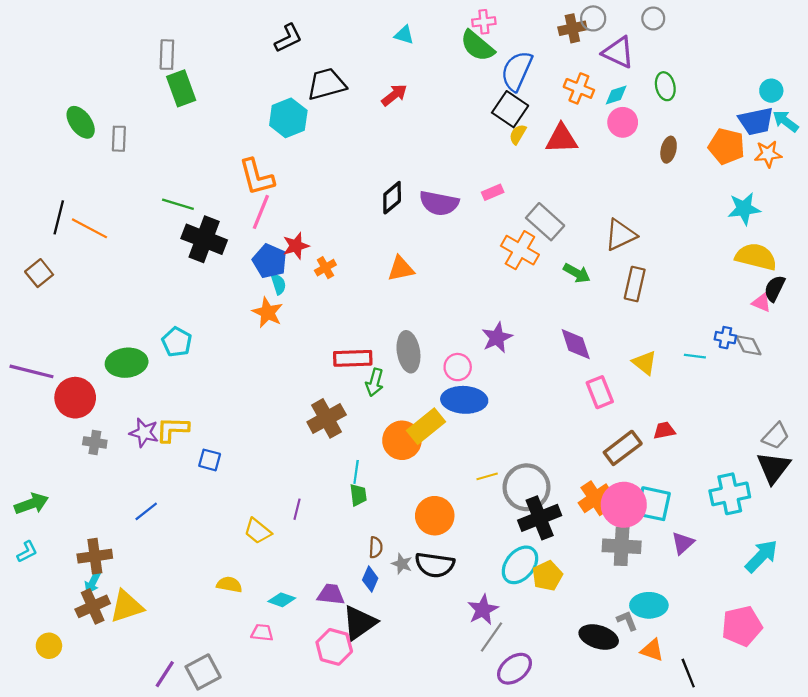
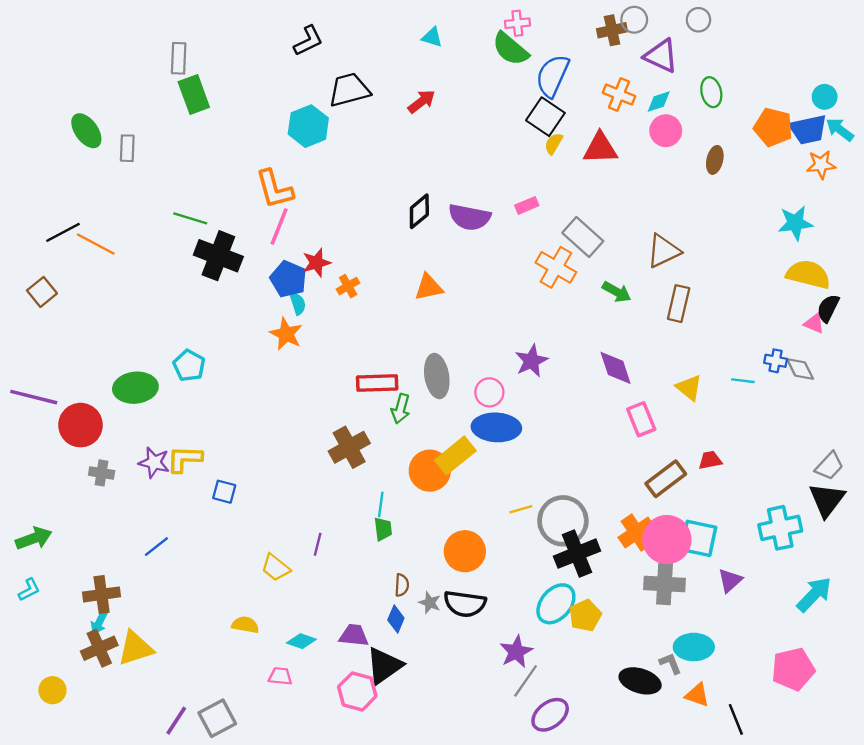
orange pentagon: (726, 146) -> (773, 127), moved
black line: (59, 217) -> (63, 232), turned 48

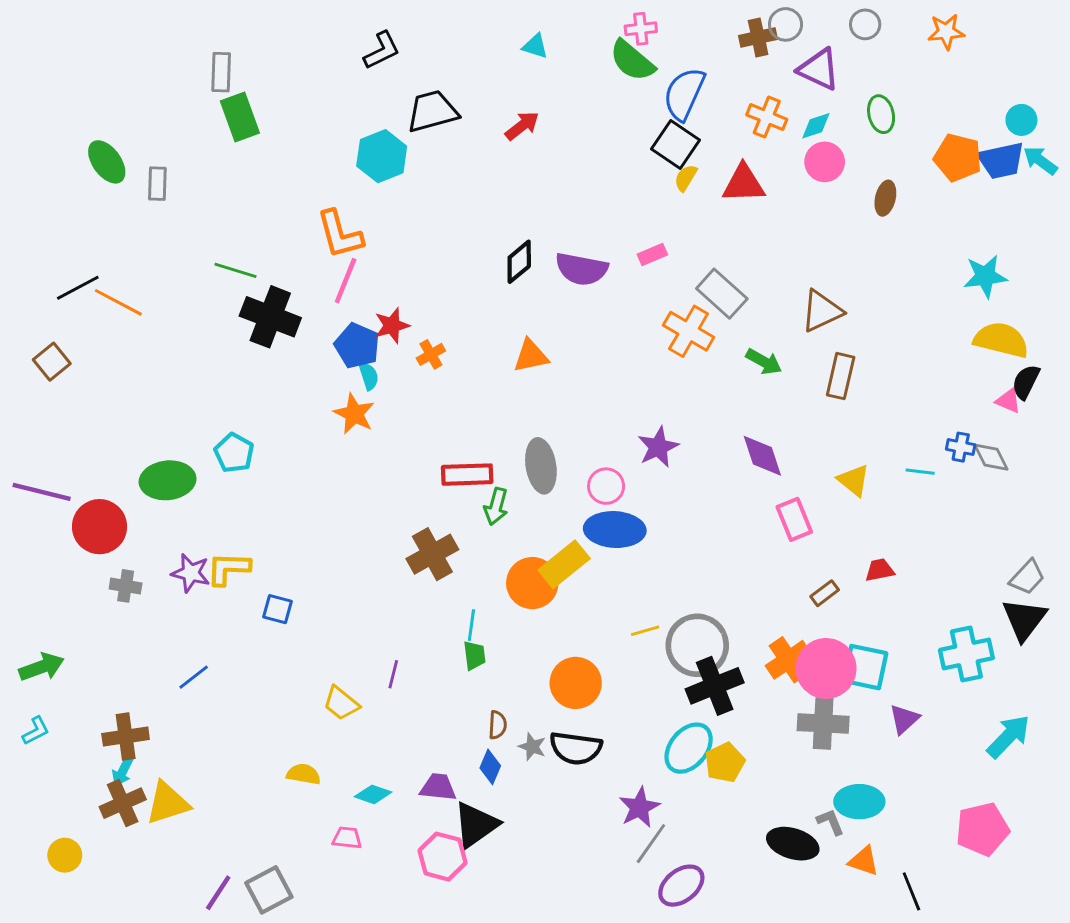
orange star: (821, 165) -> (946, 32), moved
brown rectangle: (666, 479) -> (825, 593), size x0.6

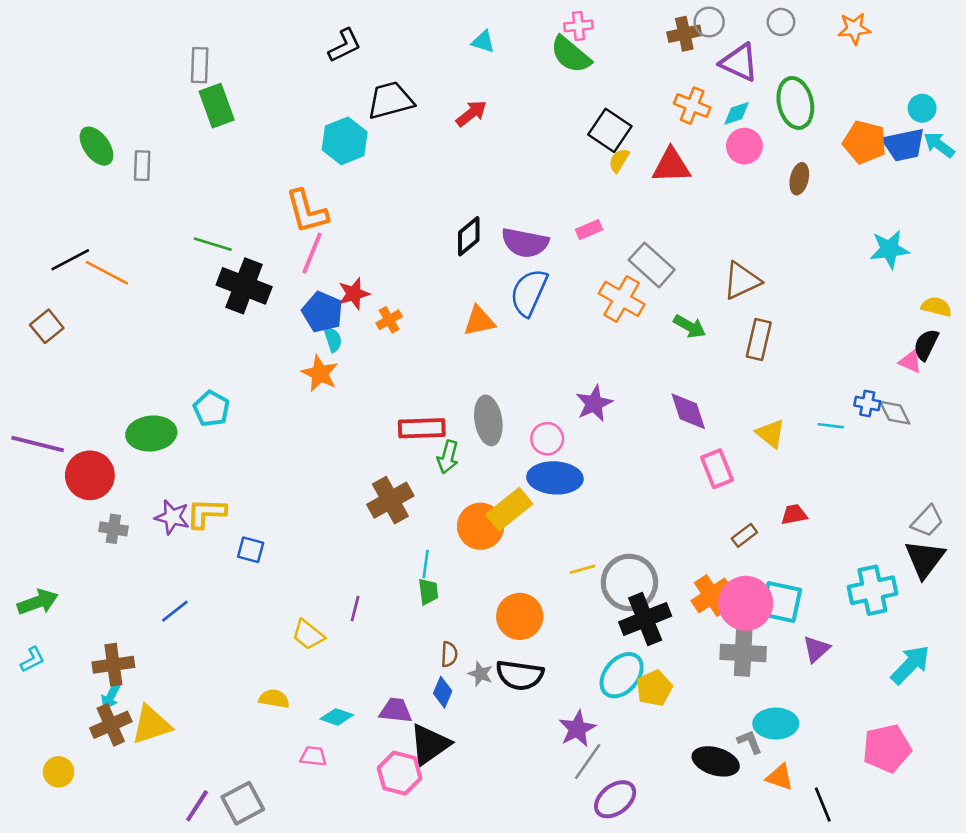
blue semicircle: (684, 94) -> (529, 292), moved
green ellipse: (881, 114) -> (795, 103), size x1.5
yellow semicircle: (1001, 340) -> (936, 307), moved, size x0.6

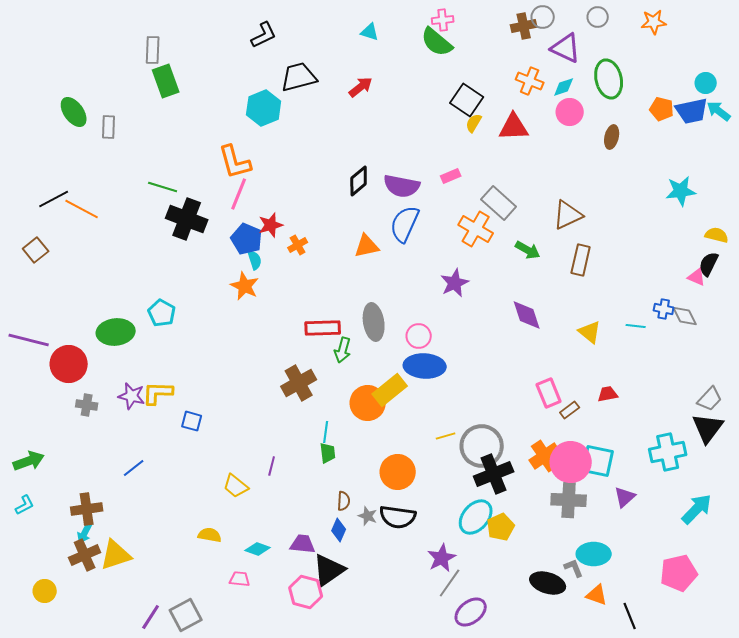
orange pentagon: (865, 142) -> (662, 109), size x0.7
purple star: (594, 403) -> (455, 283), moved
pink rectangle: (717, 469) -> (549, 393), moved

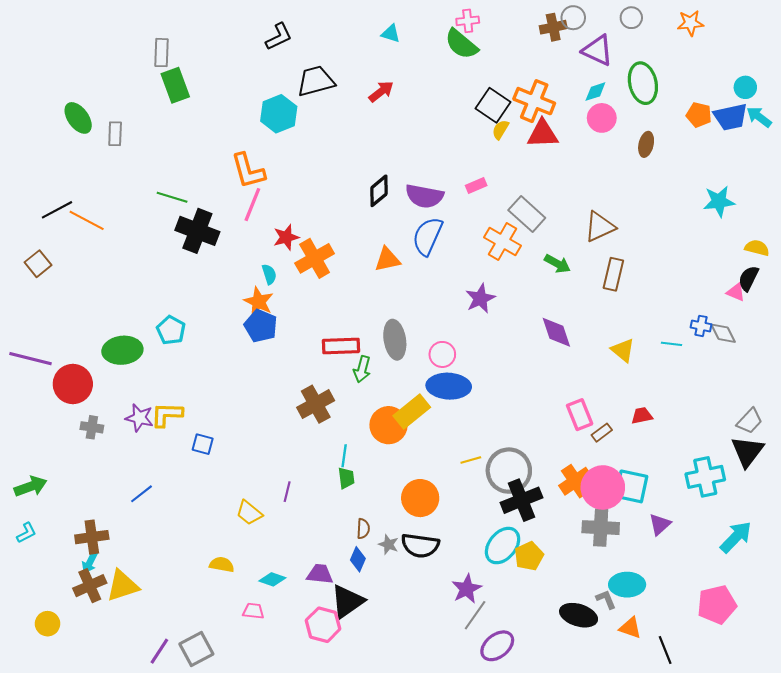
orange cross: (530, 81) -> (534, 101), moved, size x1.4
blue pentagon: (247, 239) -> (261, 326), moved
orange cross: (298, 245) -> (315, 258), size x1.8

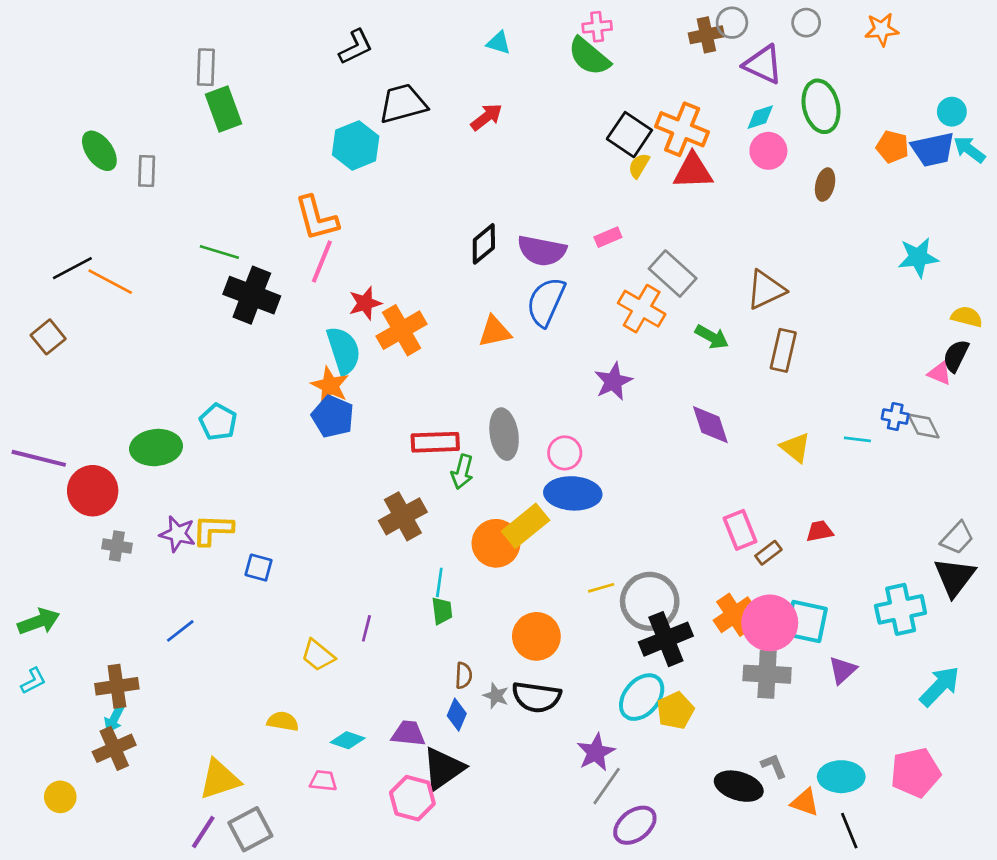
cyan semicircle: (269, 274) -> (344, 350), size x1.8
cyan ellipse: (627, 585) -> (841, 777), moved
yellow triangle: (122, 586) -> (219, 779), moved

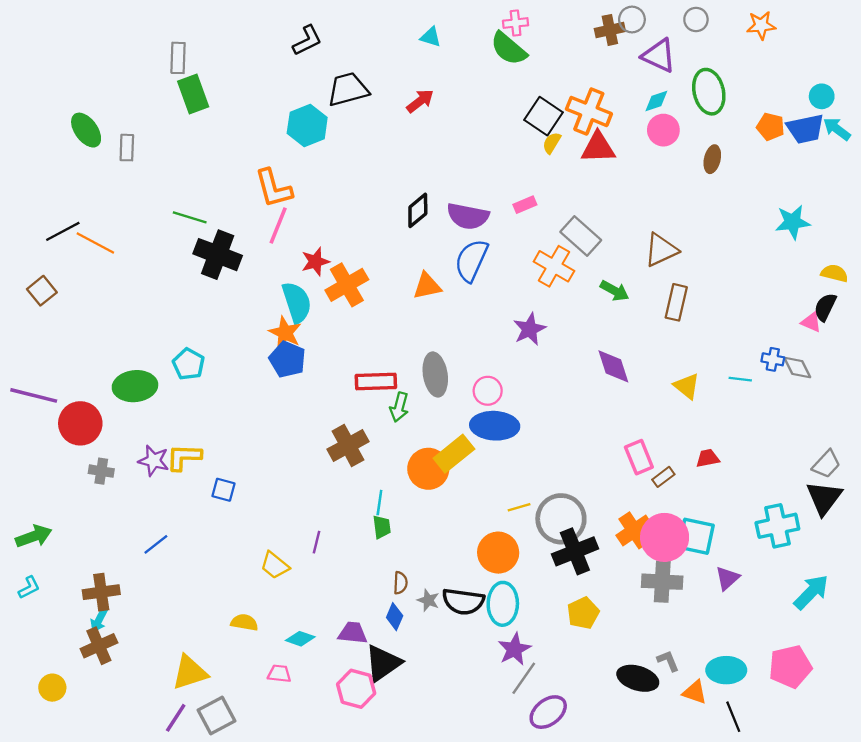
orange circle: (536, 636) -> (498, 553), moved
cyan ellipse: (642, 697) -> (503, 604), moved, turned -39

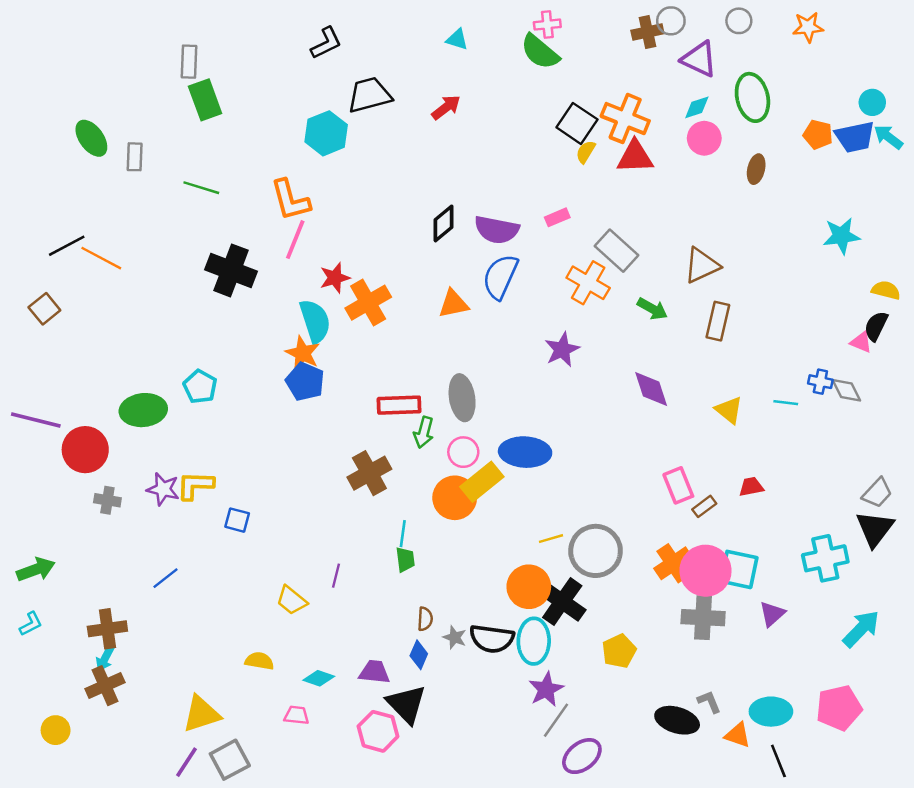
green line: (190, 217) -> (201, 188), moved
pink circle: (488, 391) -> (463, 452), moved
black cross: (575, 551) -> (562, 602), moved, turned -33
black triangle: (383, 663) -> (406, 704), turned -39

